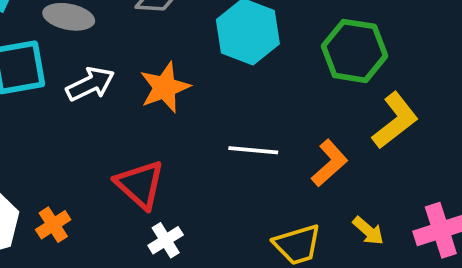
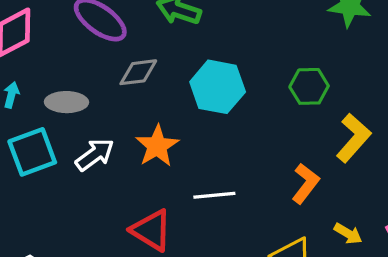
green hexagon: (354, 51) -> (309, 86), size x0.7
white line: (253, 150) -> (214, 195), moved

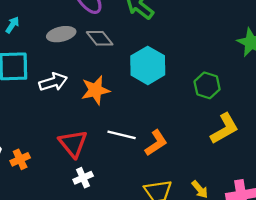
gray diamond: (138, 72) -> (100, 38), turned 40
gray ellipse: (66, 102) -> (61, 34), moved, turned -32
orange L-shape: (305, 183) -> (156, 143), moved

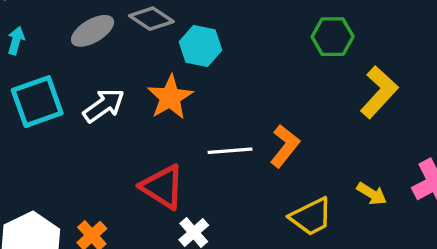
cyan hexagon: (148, 65) -> (201, 46), moved, size x0.7

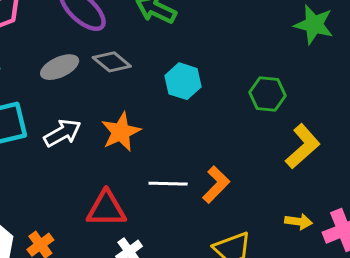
cyan hexagon: (201, 46) -> (183, 81), moved
red triangle: (163, 187) -> (106, 209), turned -39
yellow arrow: (372, 194) -> (298, 221), moved, turned -30

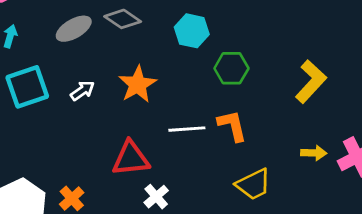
green hexagon: (267, 94) -> (231, 68), moved
white arrow: (62, 133) -> (82, 91), size x0.7
orange L-shape: (216, 185) -> (232, 126), turned -52

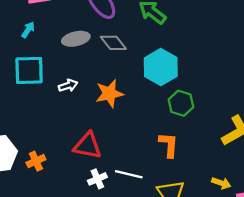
cyan hexagon: (192, 31) -> (161, 67), size x1.4
white line: (187, 129) -> (129, 174), moved

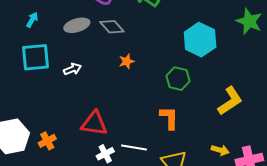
cyan hexagon: (161, 67) -> (200, 40), moved
orange star: (109, 94) -> (127, 61), moved, size x0.6

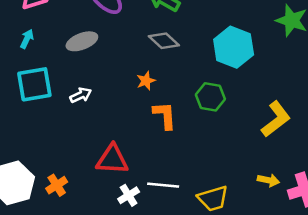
gray diamond: (112, 27) -> (164, 41), moved
orange L-shape: (169, 118) -> (165, 115), moved

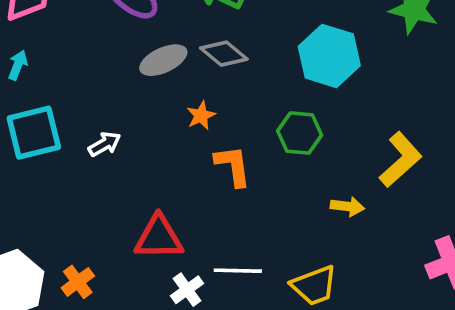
gray ellipse: (82, 41) -> (163, 60), moved
yellow arrow: (268, 180) -> (347, 206), moved

